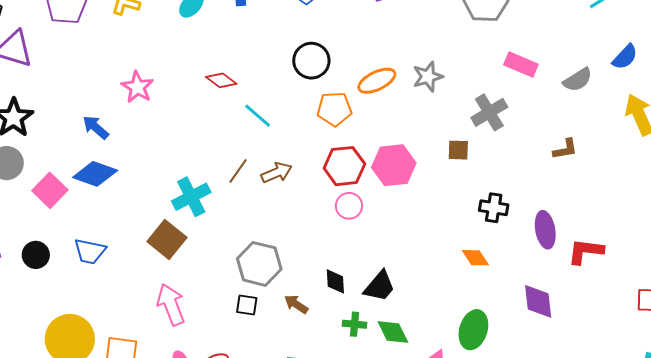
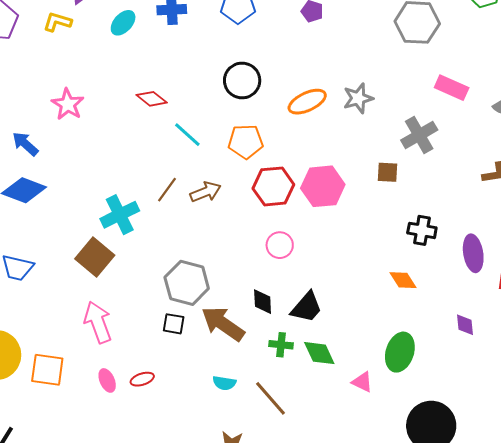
orange pentagon: (334, 109) -> (246, 142), moved
pink circle: (349, 206) -> (280, 245), moved
purple diamond: (538, 301) -> (465, 325), size x0.6
brown arrow: (296, 304) -> (223, 324), size x1.8

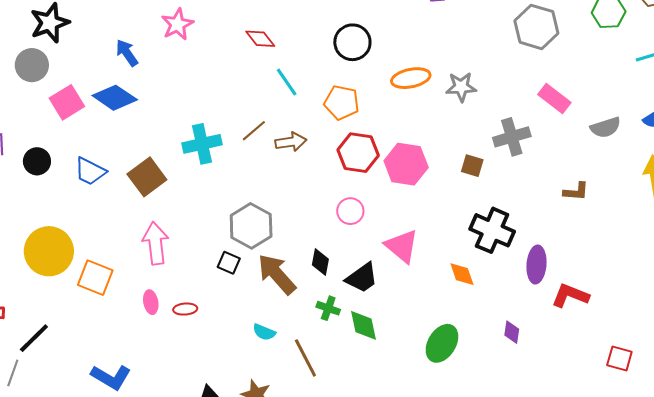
black cross: (422, 230) -> (492, 230), size x1.5
brown square: (95, 257) -> (147, 177), moved
pink triangle: (362, 382) -> (402, 246), moved, size x1.6

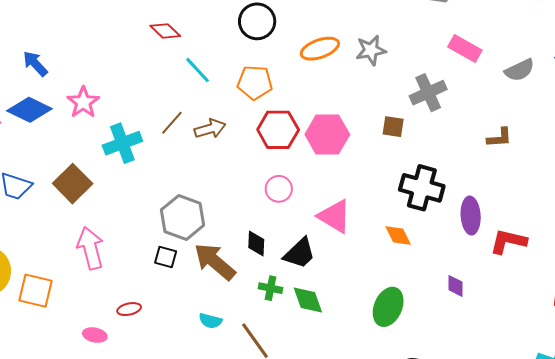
pink star: (177, 24) -> (83, 102), moved
pink ellipse: (151, 302) -> (95, 335), moved, turned -60

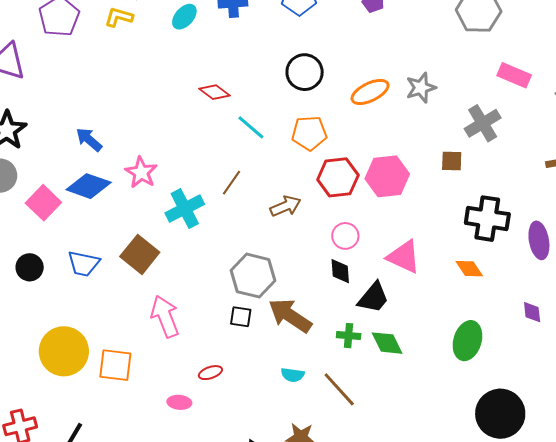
brown arrow: (210, 129) -> (285, 206), moved
black diamond: (256, 243) -> (340, 271), moved

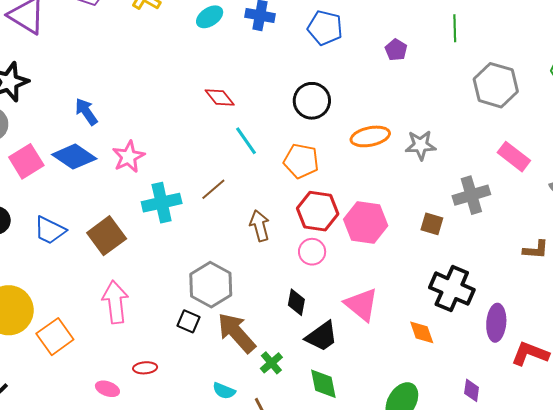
brown arrow: (285, 206) -> (260, 226), turned -96
pink circle: (345, 236) -> (312, 252), moved
green cross: (349, 336) -> (271, 363), moved, turned 30
orange square: (115, 365) -> (55, 337), turned 33

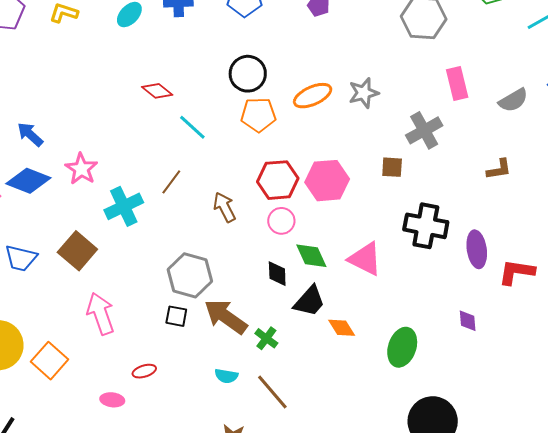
pink rectangle: (514, 157) -> (457, 83), turned 52
orange pentagon: (301, 161) -> (258, 115), moved
pink triangle: (361, 305) -> (365, 259), moved
orange diamond: (422, 332) -> (342, 328), moved
green diamond: (323, 384) -> (311, 256), moved

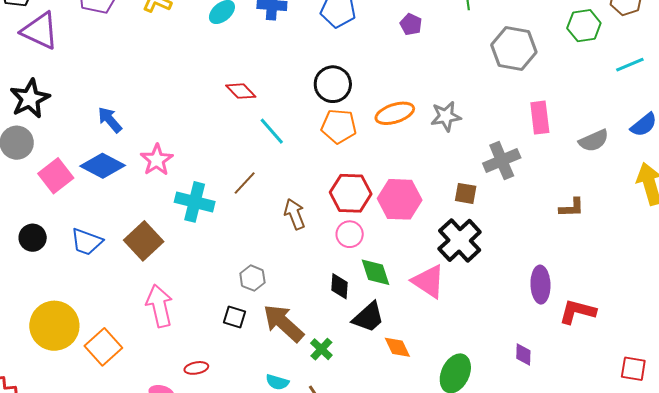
cyan cross: (124, 206) -> (195, 202), turned 33
black cross: (426, 226) -> (460, 240), moved, turned 30
gray hexagon: (190, 275) -> (252, 278), size x0.6

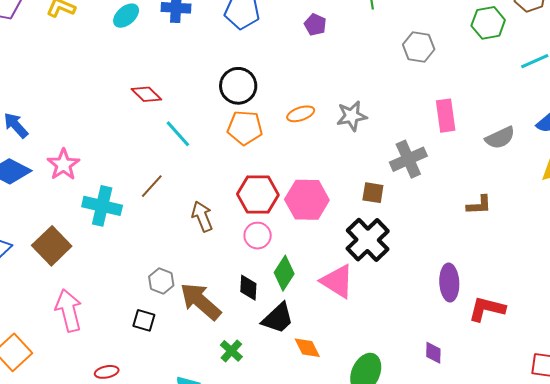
gray hexagon: (514, 49) -> (419, 47), size x0.7
orange ellipse: (395, 113) -> (301, 114), size x0.7
green diamond: (375, 272) -> (284, 273), turned 52
brown arrow: (283, 323) -> (201, 301), moved

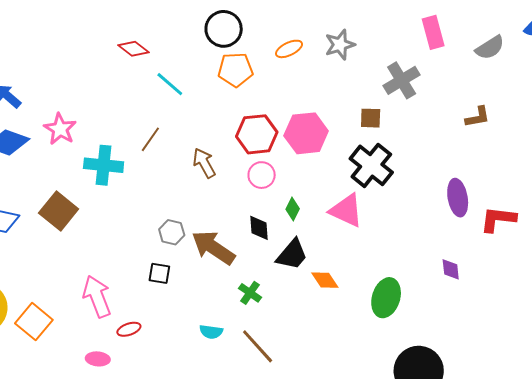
green diamond: (284, 273) -> (293, 209), size x0.7
pink arrow: (69, 310) -> (97, 296), moved

